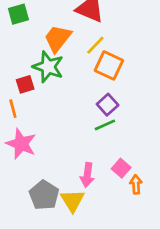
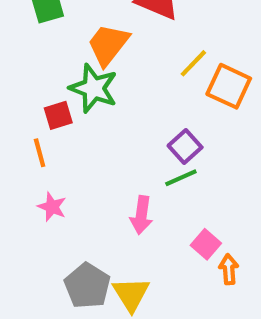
yellow line: (95, 45) -> (193, 63), moved
orange square: (109, 65) -> (229, 86), moved
pink star: (21, 144) -> (52, 207), size x0.6
pink arrow: (87, 175) -> (141, 215), moved

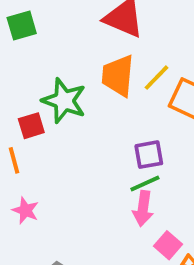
orange trapezoid: (108, 45) -> (118, 76), moved, turned -33
purple square: (185, 147) -> (149, 155), turned 32
pink arrow: (141, 215) -> (143, 209), moved

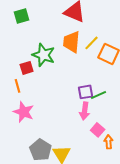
purple square: (149, 155) -> (86, 92), moved
green line: (145, 183) -> (99, 95), moved
pink star: (26, 210) -> (24, 112), size x1.5

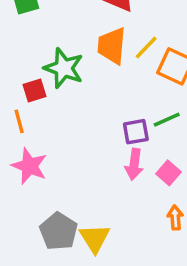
green line: (99, 95) -> (167, 120), moved
pink square: (98, 130) -> (168, 173), moved

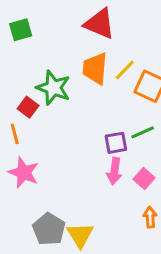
red square: (35, 90) -> (28, 107), turned -36

